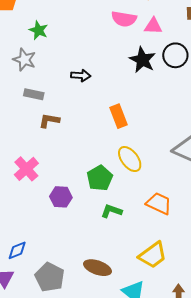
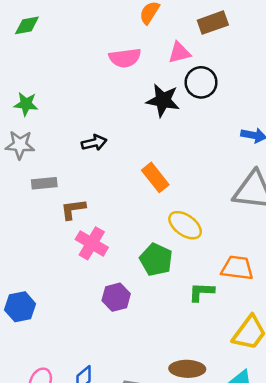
pink triangle: (153, 26) -> (179, 53), moved
pink cross: (26, 169) -> (92, 243), moved
green L-shape: (111, 211) -> (201, 292), moved

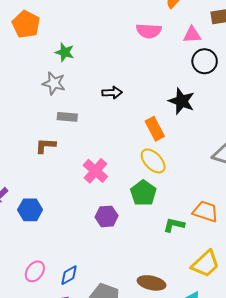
black star: (163, 100) -> (182, 101), moved
brown L-shape: (73, 209) -> (46, 146), moved
yellow ellipse: (185, 225) -> (153, 161), moved

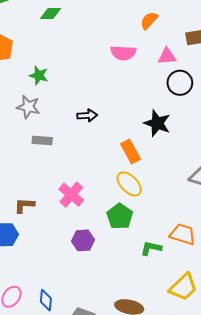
brown L-shape: (46, 146) -> (24, 205), moved
blue diamond: (69, 275) -> (46, 300), turned -55

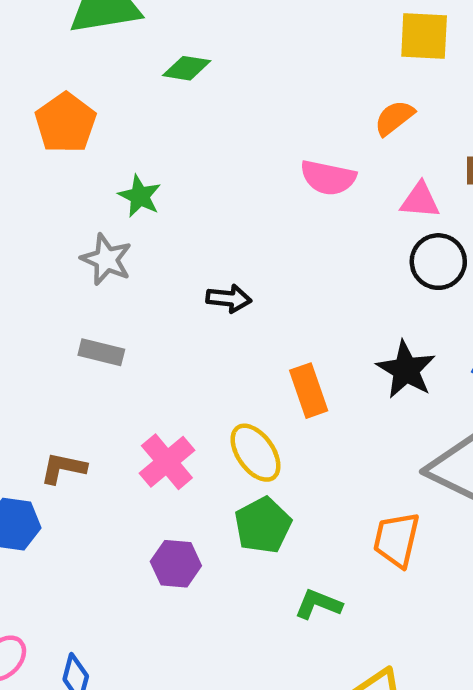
black star: (157, 123) -> (406, 370), moved
gray rectangle: (42, 141) -> (101, 352), moved
yellow ellipse: (129, 184) -> (256, 453), moved
orange trapezoid: (183, 234) -> (396, 540), moved, turned -104

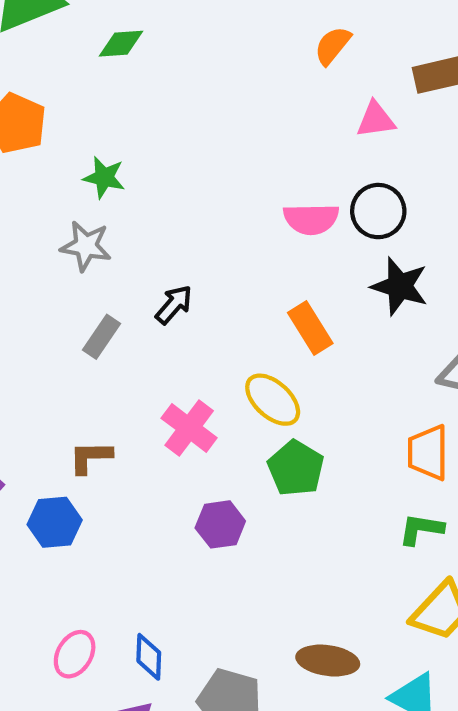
pink semicircle: (328, 178) -> (311, 219), moved
black circle: (438, 262) -> (378, 211), moved
black arrow: (229, 299) -> (174, 305), moved, turned -42
gray rectangle: (101, 352) -> (102, 337), turned -57
green L-shape: (318, 604) -> (421, 529), moved

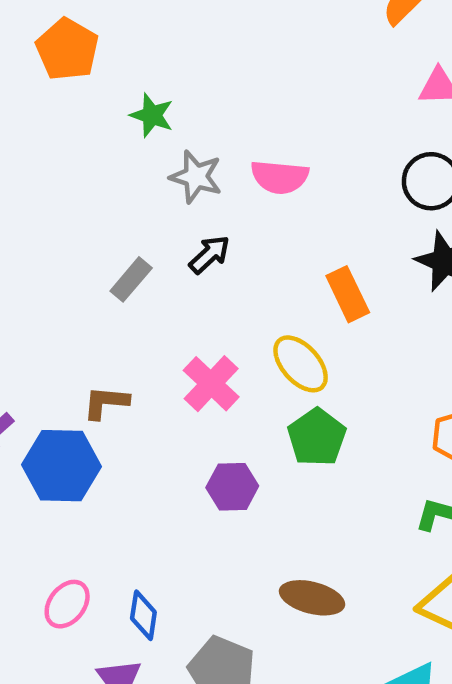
pink semicircle: (311, 219) -> (280, 177), moved
gray star: (86, 246) -> (196, 177), moved
blue hexagon: (55, 522) -> (61, 466), size x1.4
brown ellipse: (328, 661) -> (312, 598), moved

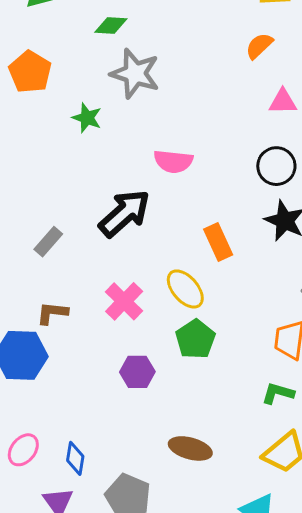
gray star: (196, 177) -> (135, 74), moved, size x1.4
black arrow: (210, 254) -> (125, 213), size x1.8
gray rectangle: (131, 279) -> (48, 242), moved

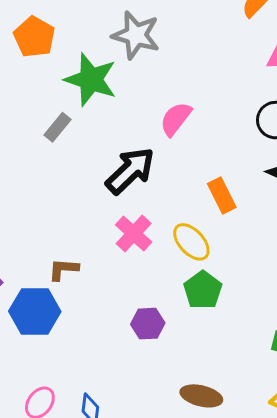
green star: (87, 118) -> (91, 80), size x1.8
pink semicircle: (173, 161) -> (176, 119), turned 123
gray rectangle: (48, 242) -> (57, 127), moved
pink cross: (124, 301) -> (134, 233), moved

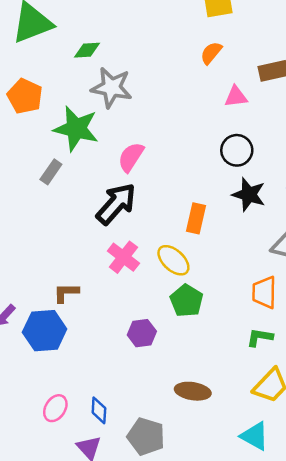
pink semicircle: (176, 119) -> (131, 157), moved
orange rectangle: (222, 195) -> (196, 218), turned 44

